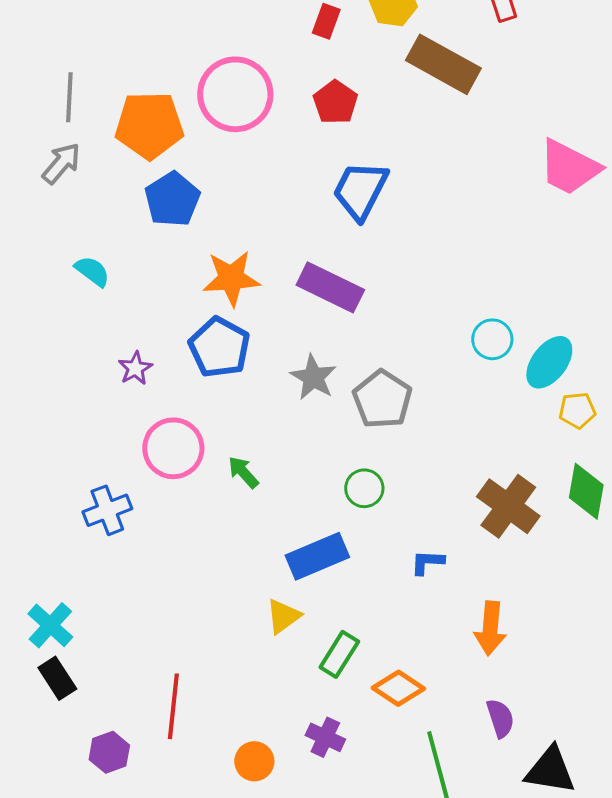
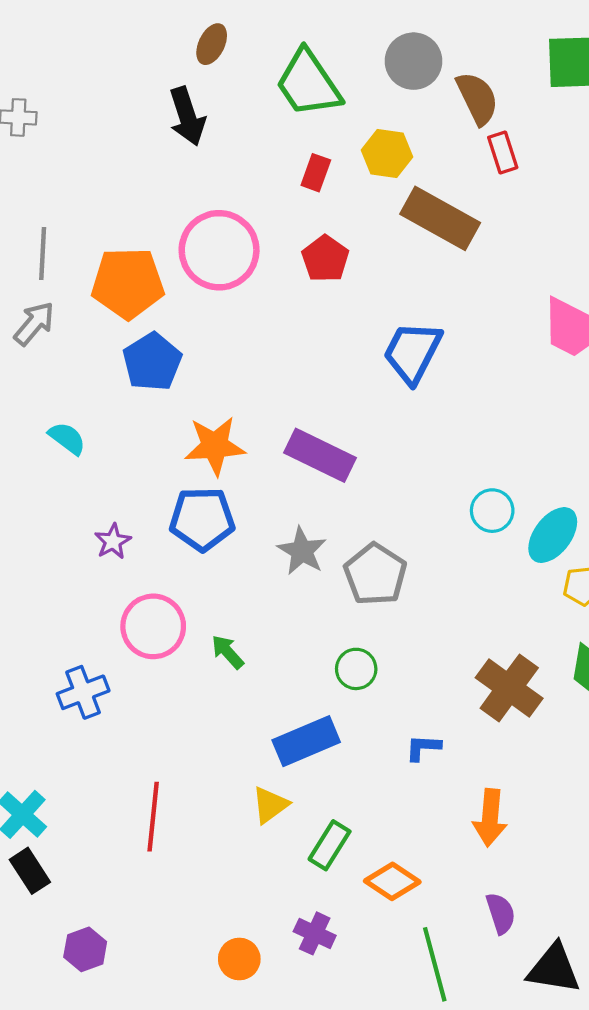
blue trapezoid: (360, 190) -> (412, 352), moved
blue pentagon: (219, 347) -> (202, 519), turned -30
red line: (173, 706) -> (153, 817), moved

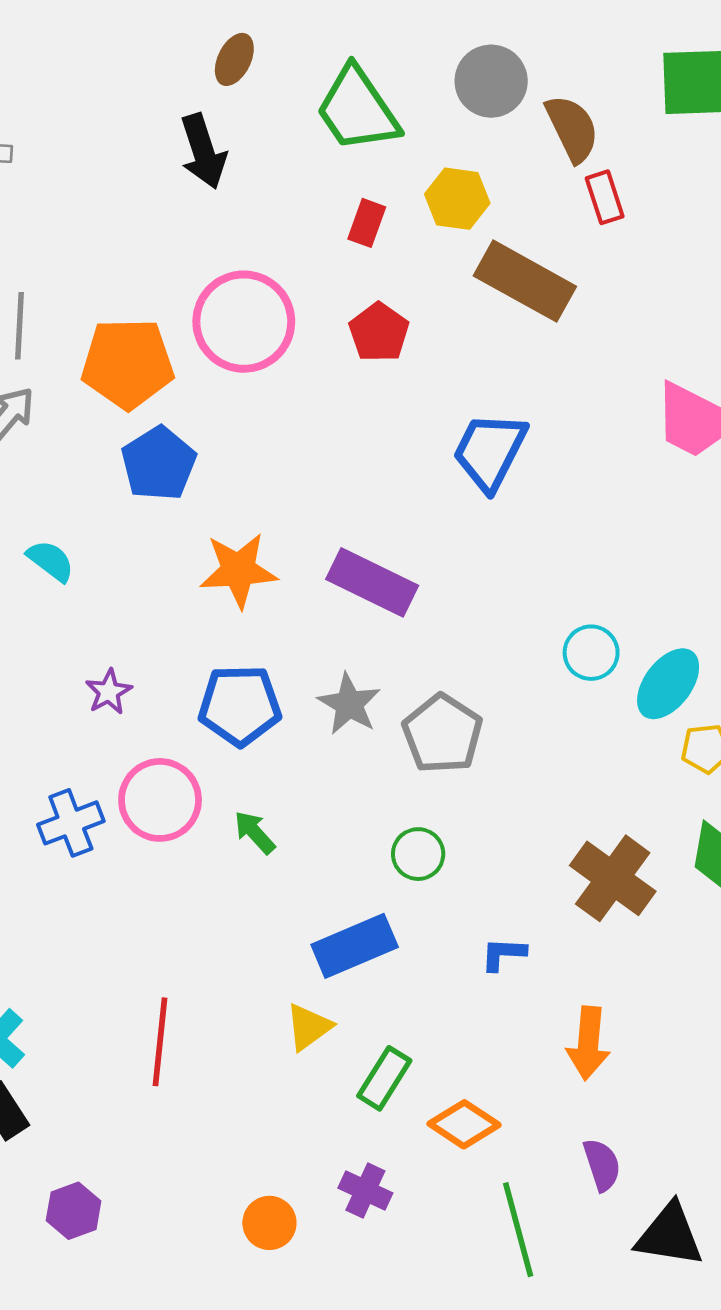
blue pentagon: (202, 519) -> (240, 705), moved
blue cross: (83, 692) -> (71, 823), moved

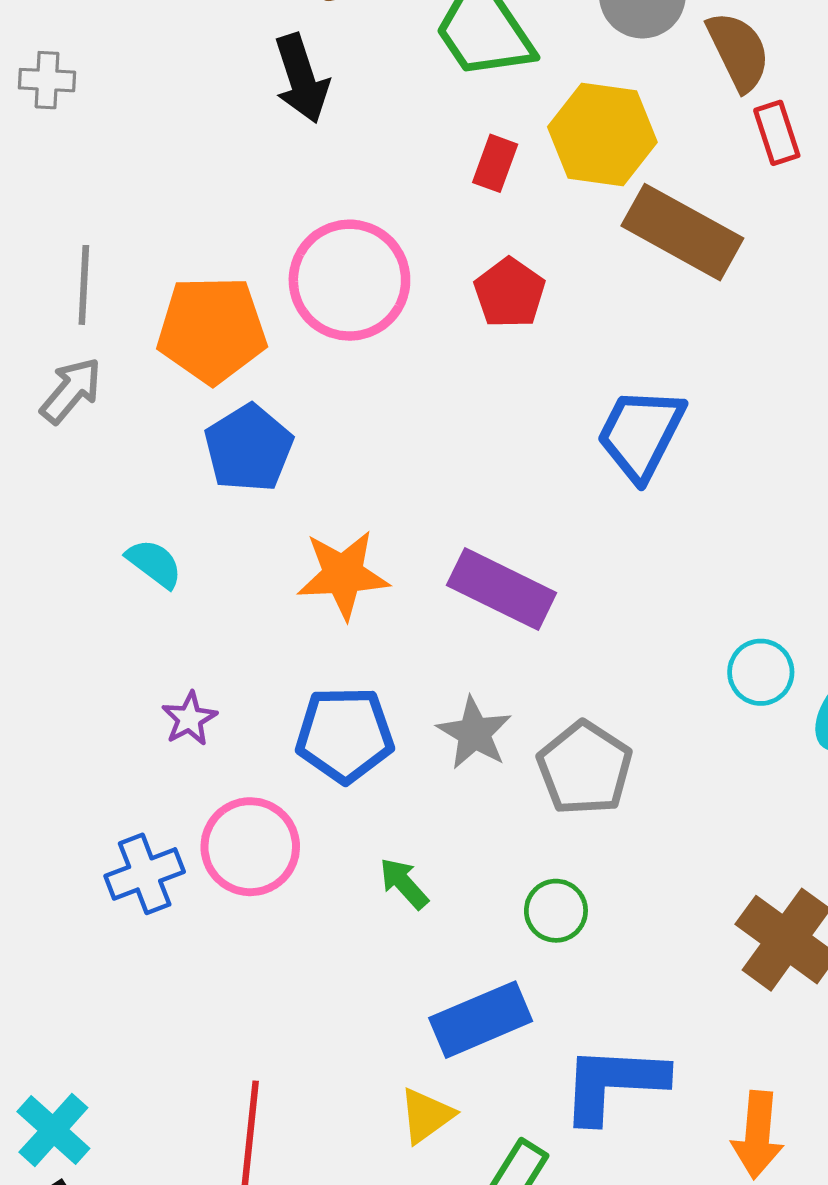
yellow hexagon: (457, 199) -> (602, 134), size x1.4
cyan semicircle: (51, 561) -> (154, 563), moved
green arrow: (255, 832) -> (404, 884), moved
blue L-shape: (503, 954) -> (614, 1084), moved, size x2.0

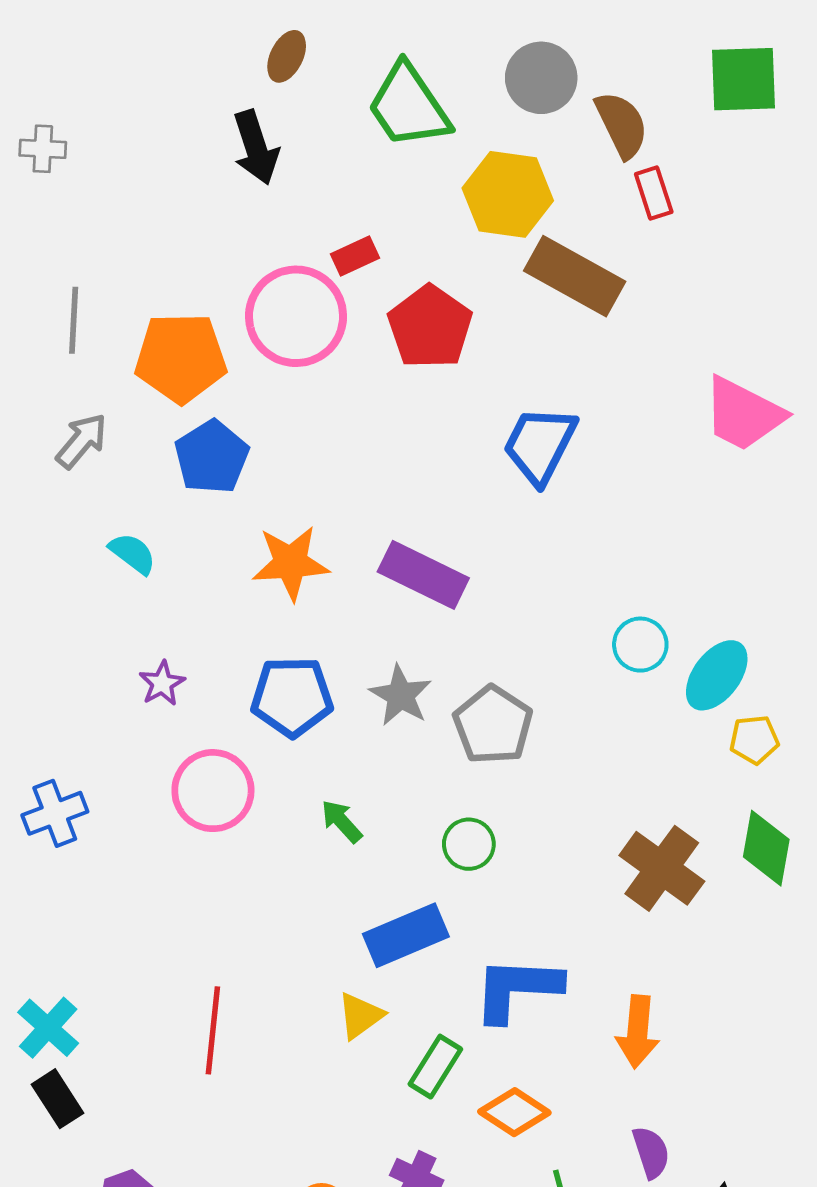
red rectangle: (495, 163) -> (355, 256), moved, turned 45
red pentagon: (510, 293) -> (430, 327), size x1.4
gray arrow: (71, 391) -> (82, 441), moved
blue cross: (145, 874) -> (55, 813), moved

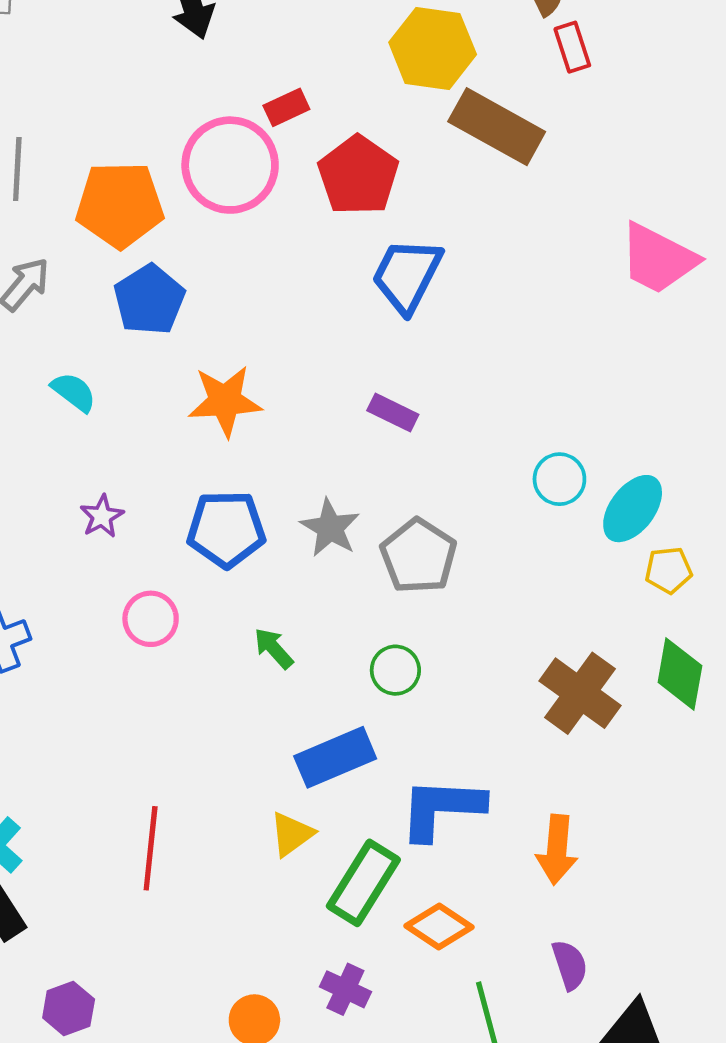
blue trapezoid: (540, 445) -> (407, 275), moved
purple rectangle: (423, 575) -> (393, 412), moved, size x0.6
pink circle: (213, 791) -> (151, 619), size x0.7
green rectangle: (435, 1067) -> (363, 883), size x1.4

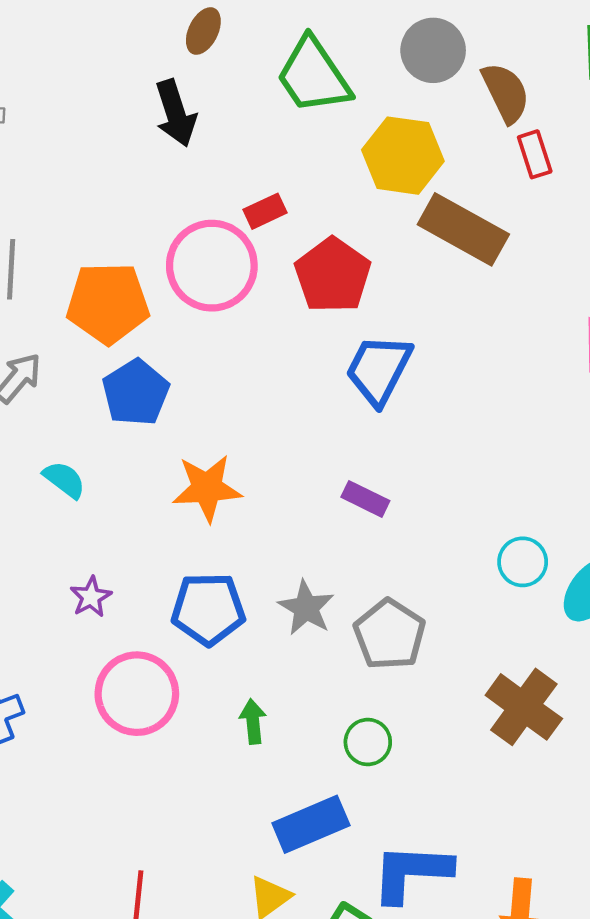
pink circle: (151, 619) -> (137, 694), size x1.6
green arrow: (274, 648) -> (253, 721), turned 36
brown cross: (580, 693) -> (524, 707), moved

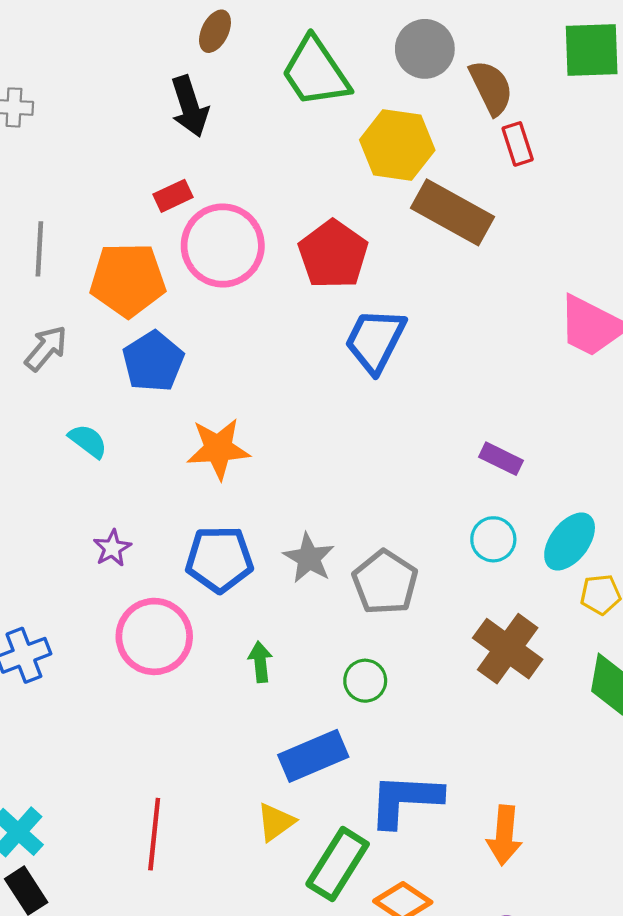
red rectangle: (265, 211) -> (173, 196), moved
purple rectangle: (365, 499) -> (501, 459), moved
cyan circle: (523, 562) -> (493, 539), moved

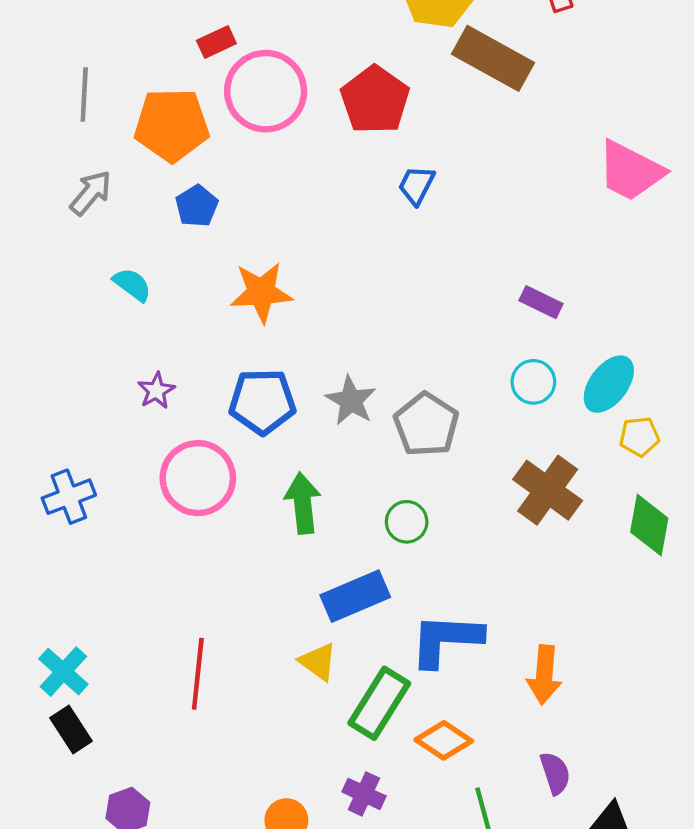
blue trapezoid: (375, 340) -> (416, 185), size x0.6
blue pentagon: (153, 361) -> (197, 206), size x0.7
green arrow: (260, 662) -> (303, 503), size x1.5
yellow triangle: (276, 822) -> (318, 662), turned -48

